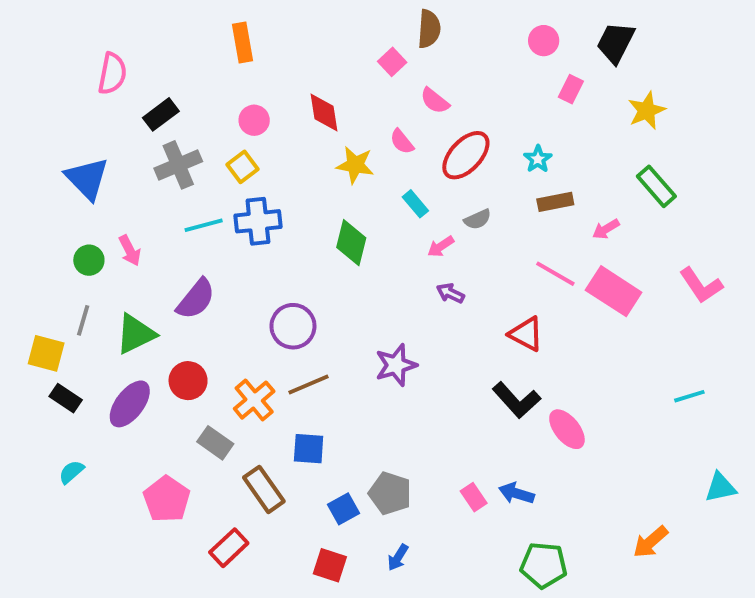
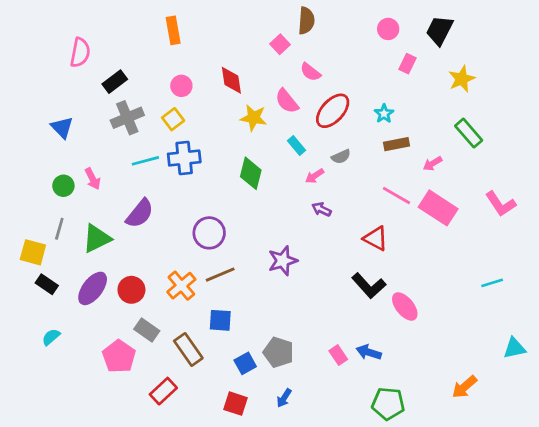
pink semicircle: (402, 142) -> (287, 101), size x1.4
blue triangle: (87, 179) -> (62, 127), size x0.7
red circle: (188, 381) -> (131, 290), moved
gray rectangle: (215, 443) -> (147, 330), moved

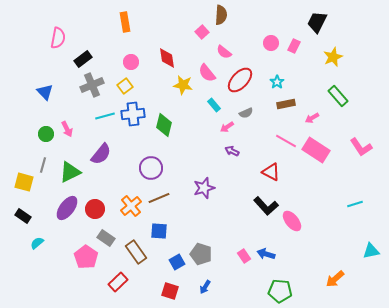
pink circle: (388, 29) -> (271, 43), moved
green diamond: (251, 173) -> (164, 125), moved
black rectangle: (47, 284) -> (23, 216), moved

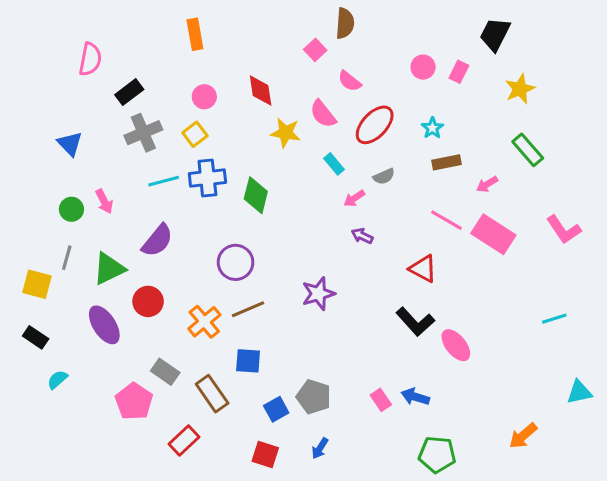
purple ellipse: (67, 208) -> (104, 325), turned -70
red circle: (95, 209) -> (148, 301), moved

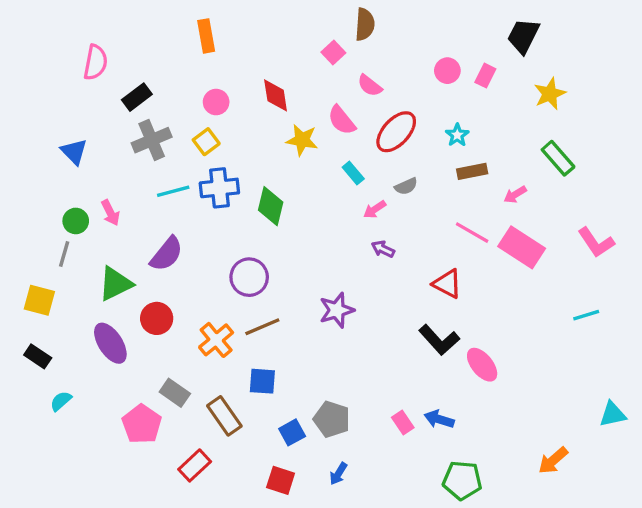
gray line: (67, 258) -> (64, 254), moved
cyan line: (554, 319) -> (586, 315), moved

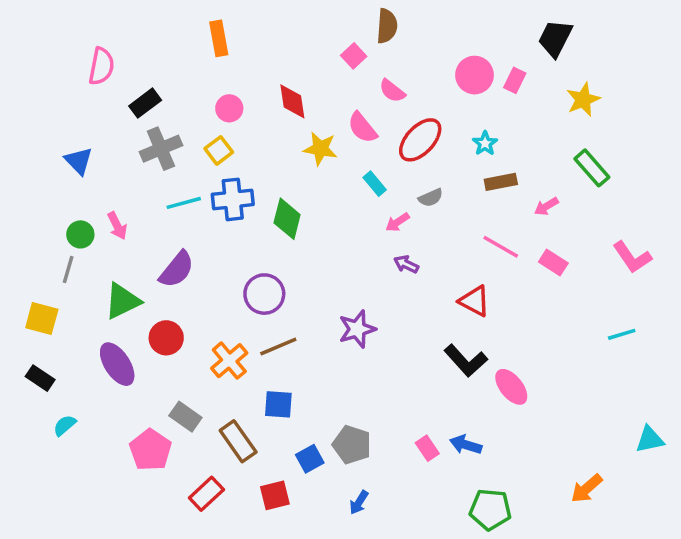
pink circle: (447, 71) -> (475, 75), size x1.4
pink rectangle: (522, 247) -> (553, 262), size x0.6
red square: (281, 480) -> (275, 495), moved, turned -32

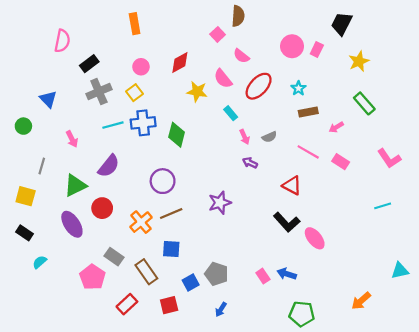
red diamond: (292, 101) -> (180, 62), turned 70
gray semicircle: (431, 198) -> (269, 137), moved
pink arrow: (397, 222) -> (245, 137), turned -80
green circle: (80, 234) -> (23, 126), moved

